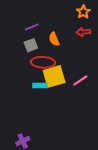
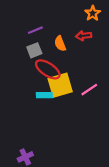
red arrow: (83, 32) -> (84, 36), moved
red ellipse: (43, 62) -> (48, 69), turned 30

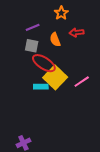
orange star: (93, 13) -> (61, 13), moved
gray square: (34, 50) -> (32, 46), turned 32
yellow square: (60, 85) -> (55, 77), turned -30

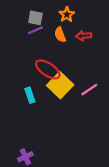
orange semicircle: (55, 40) -> (60, 35), moved
gray square: (32, 46) -> (35, 18), moved
cyan rectangle: (41, 87) -> (30, 95), moved, turned 72

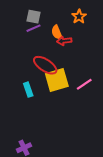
orange star: (67, 15) -> (79, 17), moved
red arrow: (84, 36) -> (64, 41), moved
yellow square: (60, 85) -> (57, 80), turned 30

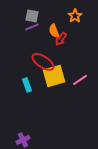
red arrow: (64, 41) -> (61, 39), turned -48

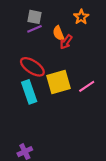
red ellipse: (43, 62) -> (32, 67), moved
cyan rectangle: (27, 85) -> (29, 92), size x1.5

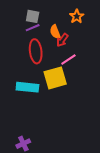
red ellipse: (32, 67) -> (36, 51), moved, turned 50
pink line: (87, 86) -> (68, 59), moved
cyan rectangle: (29, 92) -> (27, 87), turned -65

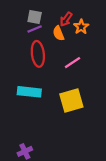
orange star: (77, 16) -> (81, 27), moved
red arrow: (62, 40) -> (66, 19), moved
yellow square: (55, 78) -> (71, 100), moved

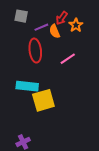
gray square: (35, 17) -> (21, 16), moved
purple line: (35, 29) -> (41, 27), moved
yellow square: (71, 100) -> (43, 100), moved

